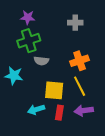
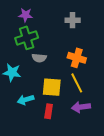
orange cross: (80, 61) -> (77, 58), turned 36
cyan arrow: (36, 109) -> (26, 100), moved
red rectangle: (59, 113) -> (49, 111), moved

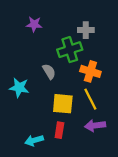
green cross: (27, 38) -> (70, 50), moved
gray semicircle: (39, 58) -> (49, 71), turned -128
cyan arrow: (26, 100) -> (34, 140), moved

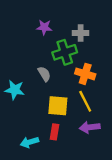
purple star: (34, 24) -> (44, 27), moved

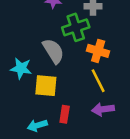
gray semicircle: (44, 74) -> (53, 51), size x1.5
yellow square: (58, 106) -> (46, 86), moved

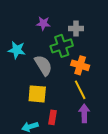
cyan star: (21, 68) -> (17, 50), moved
purple arrow: (103, 109) -> (84, 113), turned 96

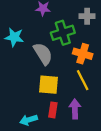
gray cross: (76, 28) -> (87, 16), moved
yellow square: (37, 94) -> (48, 85), moved
purple arrow: (84, 113) -> (75, 109), moved

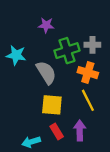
gray cross: (87, 16) -> (92, 45), moved
red rectangle: (53, 110) -> (57, 131), turned -40

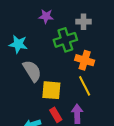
gray cross: (92, 45) -> (84, 22), moved
gray semicircle: (46, 73) -> (32, 71), moved

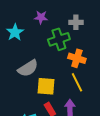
cyan star: (18, 44) -> (15, 32), moved, turned 30
gray semicircle: (32, 71) -> (28, 68), turned 90

